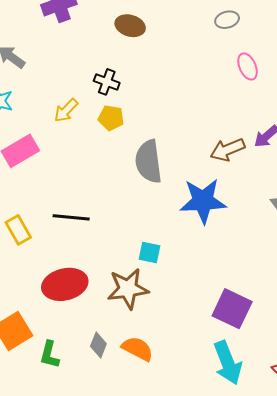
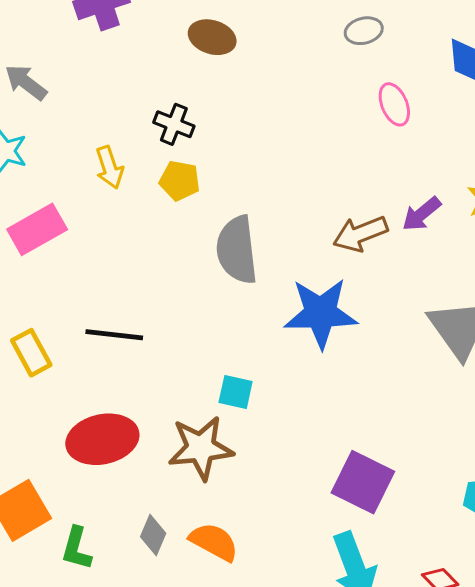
yellow arrow: (66, 110) -> (109, 168), turned -64

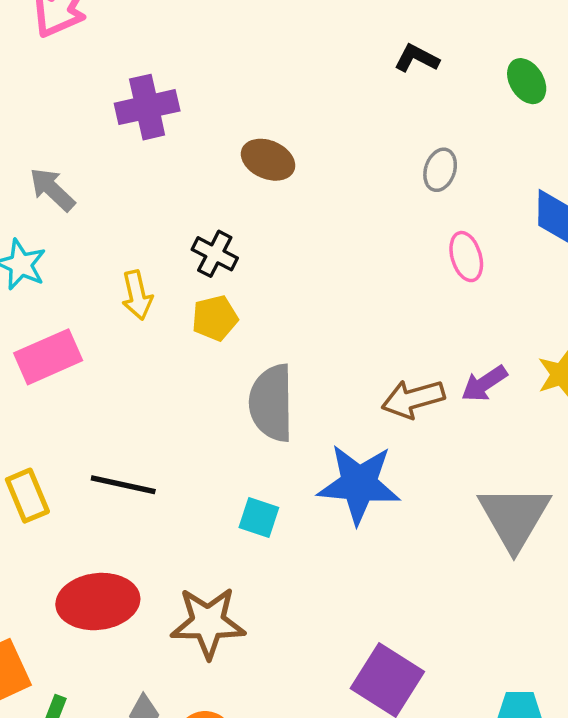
gray ellipse: (364, 31) -> (440, 170), turned -63
yellow pentagon: (180, 181) -> (215, 318), turned -30
cyan square: (236, 392) -> (259, 518), moved

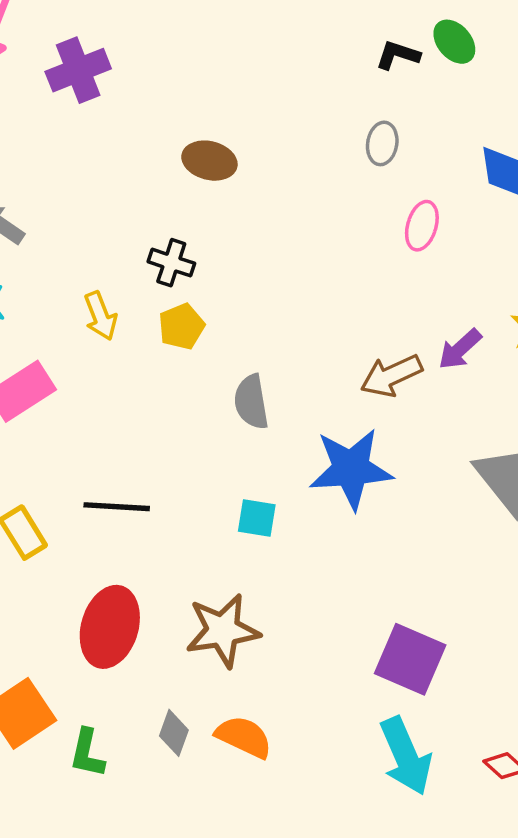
black L-shape: (417, 58) -> (398, 55), moved
purple cross: (147, 107) -> (78, 70), moved
pink ellipse: (466, 257) -> (422, 226), turned 42
gray semicircle: (272, 403) -> (251, 402), size x0.7
red ellipse: (98, 602) -> (110, 627), turned -58

